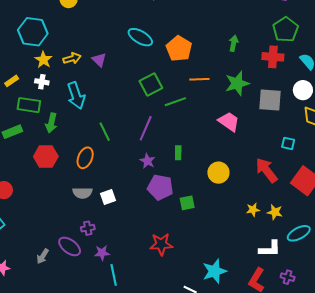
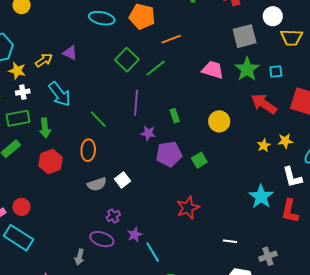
green star: (237, 83) -> (247, 69), moved
white L-shape: (270, 249) -> (292, 177), turned 95
cyan star: (214, 271) -> (261, 197), moved

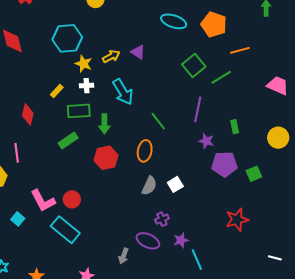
gray semicircle: (97, 184) -> (149, 186), turned -54

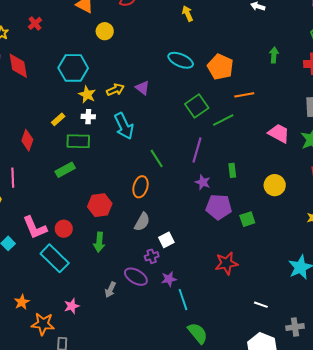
green arrow: (104, 124) -> (99, 242), moved
red hexagon: (106, 158) -> (100, 205), moved
white square: (175, 184) -> (166, 240), moved

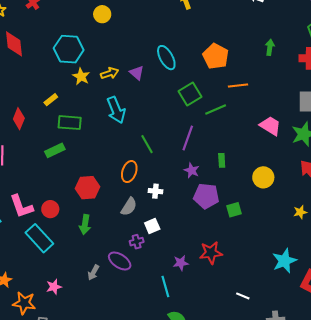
cyan ellipse: (181, 60) -> (166, 58), moved, turned 35
white cross: (88, 117) -> (155, 191), moved
purple star: (169, 279) -> (181, 263), moved

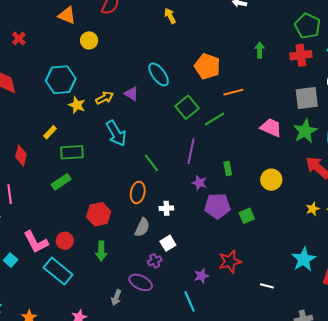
white line: (243, 296) -> (267, 286), moved

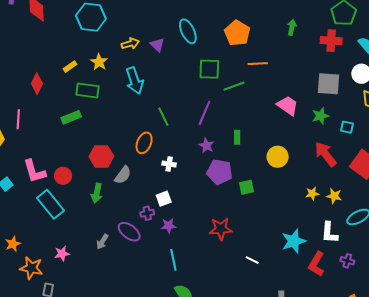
yellow star: (77, 105) -> (99, 62), moved
green square: (187, 107) -> (209, 69), turned 30
green star: (305, 131) -> (320, 116), size x0.7
gray semicircle: (142, 227) -> (123, 175), moved
purple star: (201, 276) -> (169, 226), moved

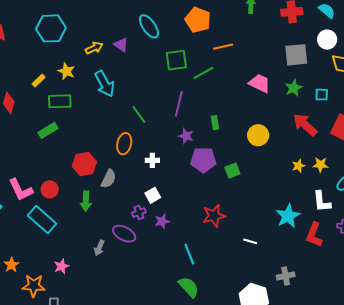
cyan line: (173, 260) -> (189, 254), moved

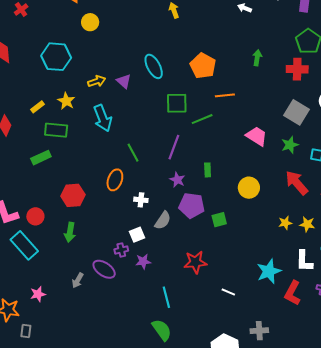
gray square: (296, 55) -> (296, 112), turned 30
gray semicircle: (109, 179) -> (163, 220), moved

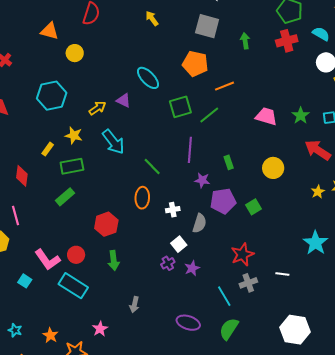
gray square: (296, 112) -> (207, 26), moved
purple ellipse: (104, 269) -> (188, 323), moved
green semicircle: (162, 330) -> (229, 329), turned -95
gray cross: (259, 331) -> (248, 283), moved

